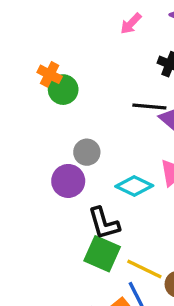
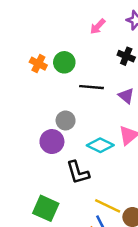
green circle: (63, 90) -> (64, 62), moved
black line: (149, 106) -> (92, 87), moved
green square: (102, 254) -> (46, 208), moved

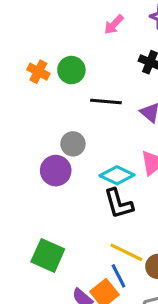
black L-shape: (78, 172) -> (119, 204), moved

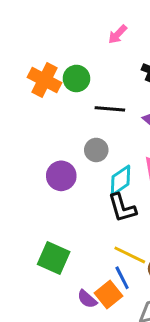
orange cross: (38, 72) -> (45, 80), size x1.5
gray circle: (73, 144) -> (96, 150), moved
cyan diamond: (117, 175) -> (121, 180), turned -60

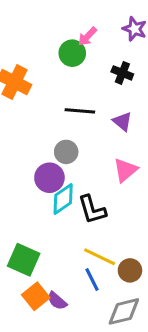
green circle: (76, 78) -> (72, 53), moved
purple circle: (61, 176) -> (49, 178), moved
cyan diamond: (121, 180) -> (63, 199), moved
orange square: (108, 295) -> (36, 296), moved

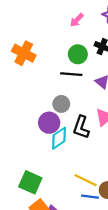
green circle: (72, 53) -> (78, 54), moved
black L-shape: (92, 210) -> (81, 127), moved, turned 35
blue line: (92, 280) -> (90, 197), moved, turned -56

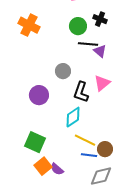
black line: (71, 74) -> (88, 44), moved
purple circle: (49, 123) -> (39, 95), moved
cyan diamond: (59, 138) -> (73, 117), moved

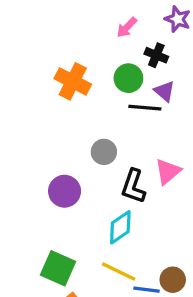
black cross: (100, 19) -> (156, 55), moved
orange cross: (29, 25) -> (73, 81), moved
purple triangle: (100, 51) -> (165, 91), moved
yellow line: (85, 140) -> (119, 272), moved

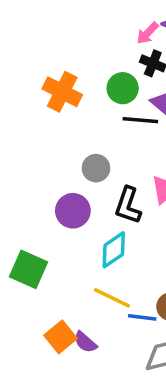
pink arrow: (127, 27) -> (147, 33), moved
purple circle: (65, 191) -> (73, 211), moved
green square: (58, 268) -> (28, 269), moved

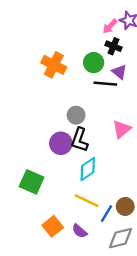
black L-shape: (128, 205) -> (80, 140), moved
blue line: (142, 317) -> (106, 213), turned -66
purple semicircle: (85, 342) -> (80, 231), moved

